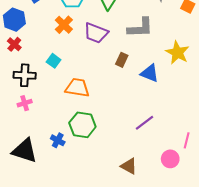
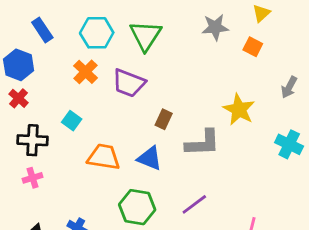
gray L-shape: (140, 28) -> (203, 143), moved
blue triangle: (150, 73) -> (150, 158), moved
green hexagon: (82, 125) -> (137, 207), moved

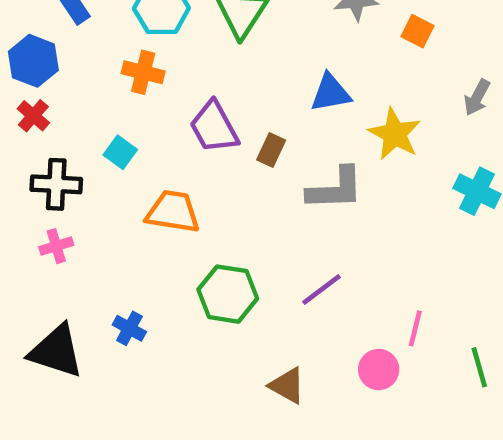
orange cross: (86, 72) -> (143, 72), turned -30
purple trapezoid: (129, 83) -> (214, 127), moved, turned 40
blue triangle: (150, 158) -> (331, 93), moved, turned -32

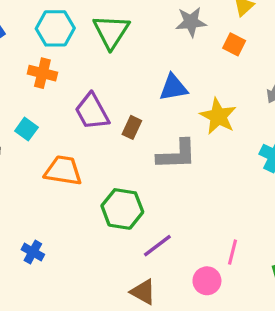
purple line: (321, 289) -> (157, 246), moved
green hexagon: (228, 294) -> (122, 209), moved

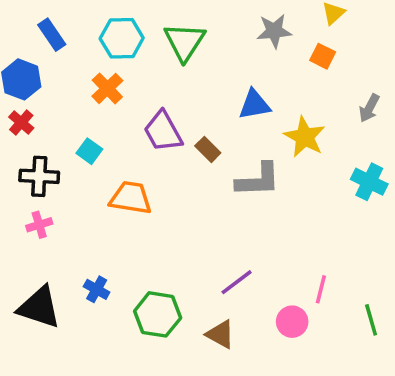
orange cross: (42, 73) -> (107, 88), turned 32
brown rectangle: (132, 127) -> (208, 149), turned -70
green hexagon: (122, 209) -> (158, 314), moved

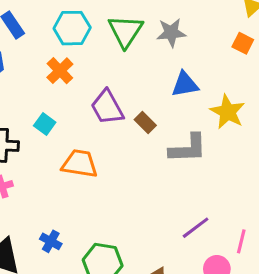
gray star: (274, 31) -> (171, 33), moved
purple line: (237, 282) -> (196, 228), moved

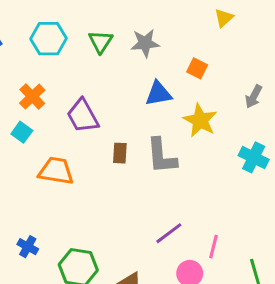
green triangle: (125, 31) -> (101, 42), size x0.7
orange square: (243, 43) -> (197, 68), moved
orange cross: (60, 71) -> (32, 97), moved
brown rectangle: (145, 123) -> (120, 153), moved, turned 48
gray L-shape: (188, 148) -> (161, 156), turned 87

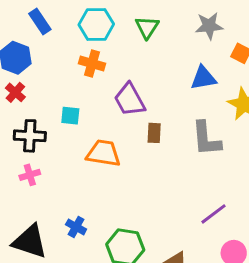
gray star: (145, 43) -> (209, 26), moved
orange cross: (32, 97) -> (92, 63), moved, turned -30
cyan square: (22, 132) -> (70, 116), turned -30
brown rectangle: (120, 153) -> (154, 133), moved

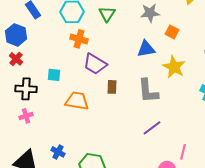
orange cross: (92, 63) -> (79, 39), moved
purple trapezoid: (130, 100) -> (95, 64), turned -30
purple line: (213, 214) -> (152, 128), moved

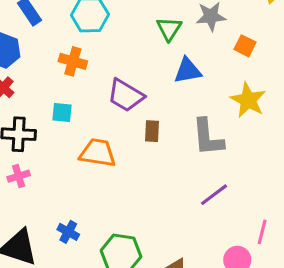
green triangle: (107, 14) -> (169, 29), moved
orange cross: (79, 39) -> (73, 61), moved
blue triangle: (146, 49) -> (188, 71), moved

